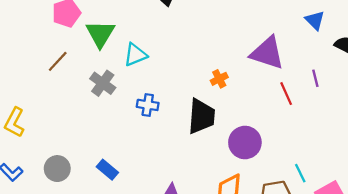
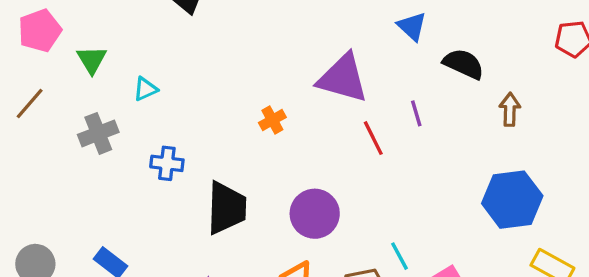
green triangle: (100, 34) -> (92, 60), size x0.7
cyan triangle: (135, 55) -> (145, 89), size x0.7
gray cross: (103, 83) -> (98, 133), turned 35
black trapezoid: (201, 116) -> (227, 208), moved

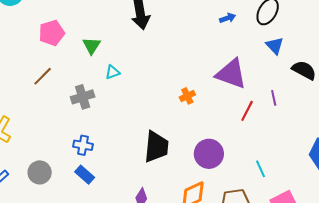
green triangle: (92, 60) -> (92, 46), moved
red line: (373, 138) -> (247, 111), turned 50
blue cross: (167, 163) -> (83, 145), moved
cyan line: (399, 256) -> (260, 169), moved

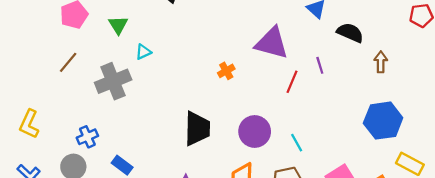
gray cross: (83, 97) -> (113, 81), size x1.4
blue cross: (83, 145) -> (87, 137), moved, turned -30
cyan line: (260, 169) -> (297, 143), moved

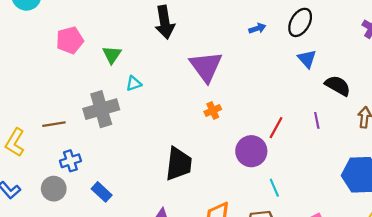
purple triangle: (272, 43) -> (206, 66), moved, turned 33
brown line: (68, 62) -> (54, 124), moved, turned 35
purple line: (320, 65) -> (317, 120), moved
purple circle: (255, 132) -> (251, 151), moved

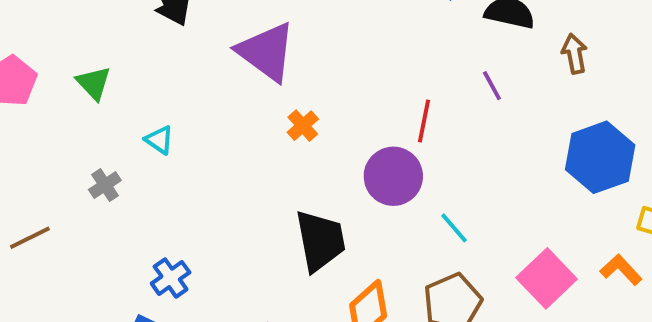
cyan triangle: (134, 83) -> (159, 140), moved, turned -49
gray cross: (101, 109) -> (105, 185), size x0.5
blue cross: (70, 161) -> (171, 278), moved
black trapezoid: (179, 164) -> (320, 241), moved

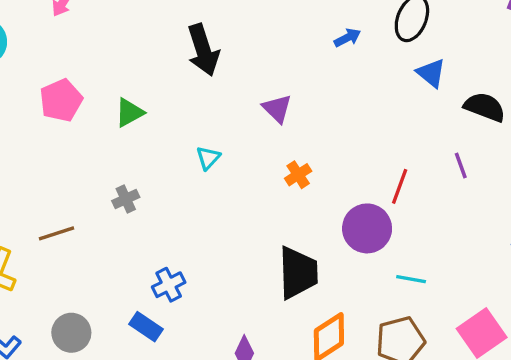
purple triangle: (266, 52) -> (277, 109), size x0.6
green triangle: (94, 83) -> (129, 113), turned 36
cyan triangle: (159, 140) -> (208, 158), moved, turned 30
cyan line: (454, 228) -> (411, 279), turned -48

